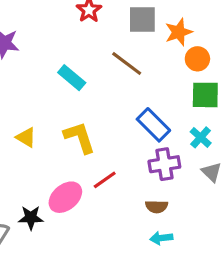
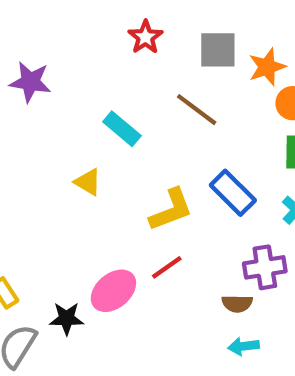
yellow triangle: (26, 137) -> (88, 182), moved
yellow L-shape: (80, 137) -> (171, 210), moved, turned 87
purple cross: (164, 164) -> (265, 267), moved

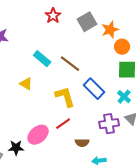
gray square: (218, 50) -> (87, 22), turned -30
brown line: (197, 110) -> (70, 64), moved
yellow L-shape: (171, 210) -> (65, 97), turned -85
brown semicircle: (237, 304) -> (82, 143), moved

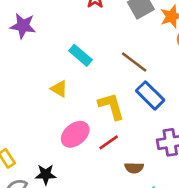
brown line: (70, 64) -> (134, 62), moved
pink ellipse: (38, 135) -> (75, 134), moved

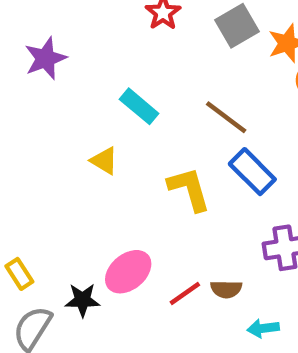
purple star: (23, 26) -> (46, 58), turned -30
pink ellipse: (75, 134) -> (128, 272), moved
red line: (109, 142) -> (185, 293), moved

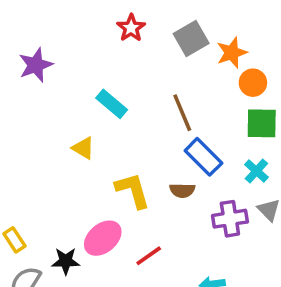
brown line: (226, 117) -> (182, 113), turned 30
yellow L-shape: (189, 189) -> (133, 190), moved
brown semicircle: (226, 289) -> (182, 190), moved

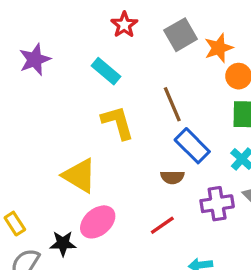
cyan rectangle: (112, 104) -> (106, 71), moved
yellow triangle: (83, 148) -> (79, 176), moved, size x1.6
yellow L-shape: (133, 190) -> (118, 123), moved
red line: (149, 256) -> (162, 225), moved

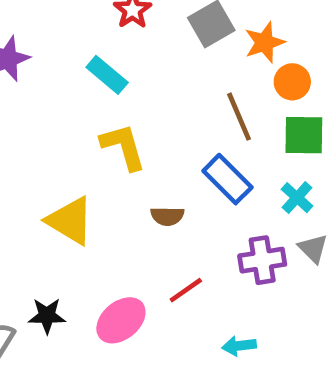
brown line: (172, 104) -> (239, 117), moved
brown semicircle: (172, 177) -> (167, 216), moved
pink ellipse: (98, 222) -> (121, 320), moved

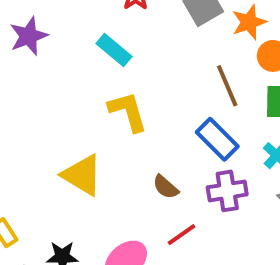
brown semicircle: (167, 216) -> (166, 187), moved, turned 40
purple cross: (262, 260) -> (227, 191), moved

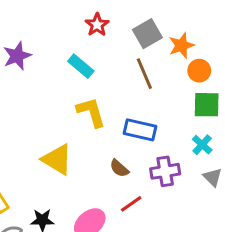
brown line: (227, 86) -> (144, 74), moved
blue rectangle: (217, 139) -> (140, 130), moved, turned -32

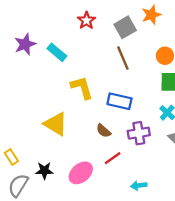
orange star: (181, 46) -> (151, 15), moved
cyan rectangle: (81, 66) -> (57, 52), moved

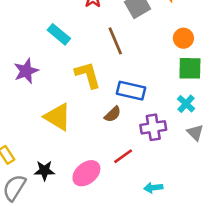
purple star: (25, 44) -> (26, 71), moved
brown line: (123, 58) -> (115, 41), moved
brown semicircle: (104, 131) -> (113, 114), moved, turned -84

